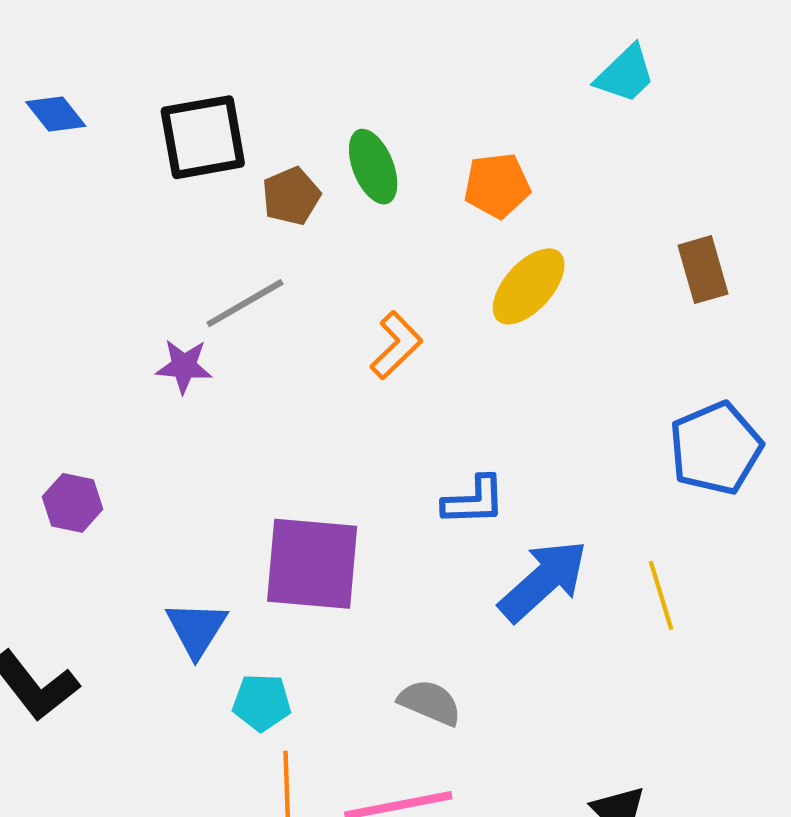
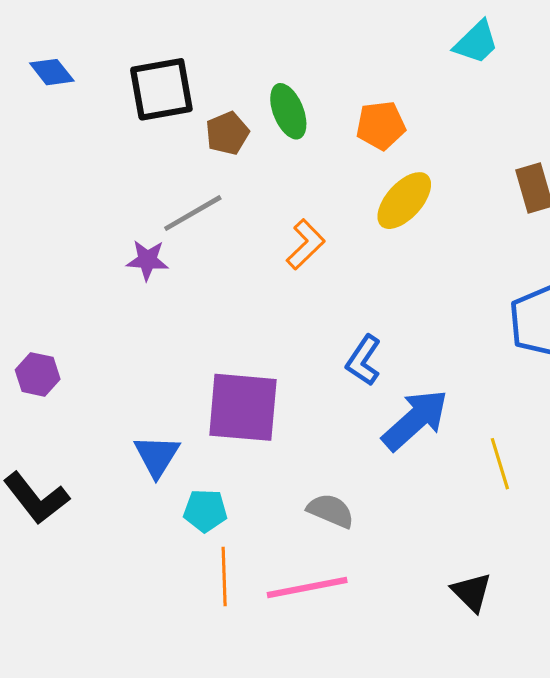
blue L-shape: (474, 501) -> (364, 360), turned 126
purple hexagon: (73, 503) -> (38, 374), moved
yellow line: (661, 595) -> (500, 464), moved

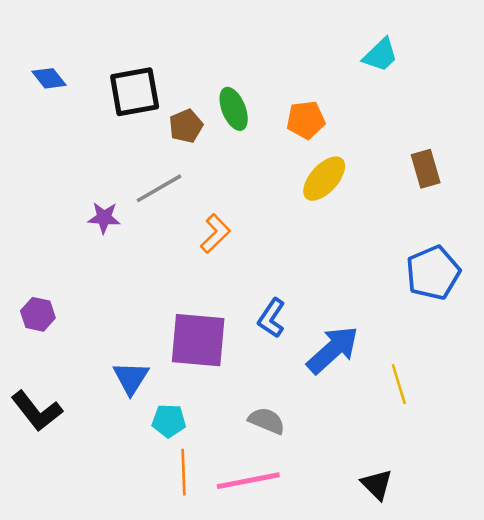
orange L-shape: (306, 244) -> (215, 234), moved
purple star: (147, 260) -> (104, 218), moved
blue L-shape: (364, 360) -> (272, 318), moved

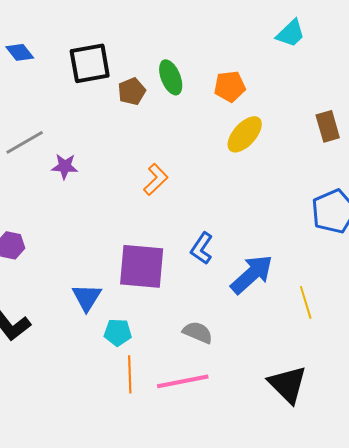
gray line: (159, 188) -> (25, 142), moved
black triangle: (377, 484) -> (288, 384), size x1.5

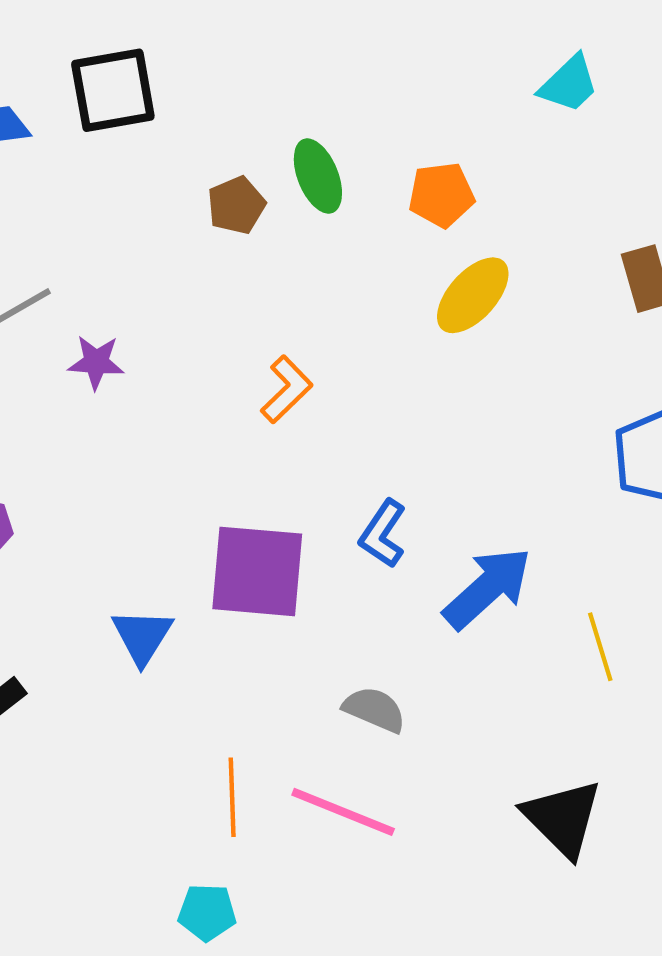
black square: (90, 63) -> (113, 90), moved
cyan pentagon: (118, 332) -> (207, 912), moved
pink line: (183, 381) -> (343, 812), turned 33

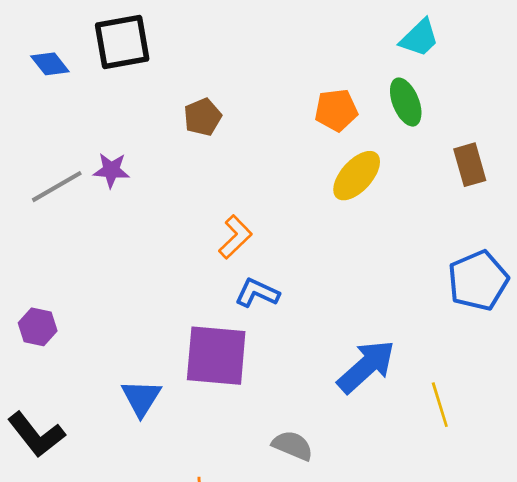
green ellipse: (318, 176) -> (406, 102), moved
purple star: (96, 362) -> (111, 170), moved
blue L-shape: (383, 534) -> (257, 293), moved, turned 81

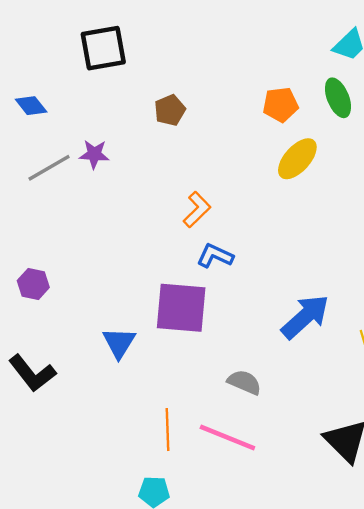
blue diamond: (50, 64) -> (31, 106), moved

